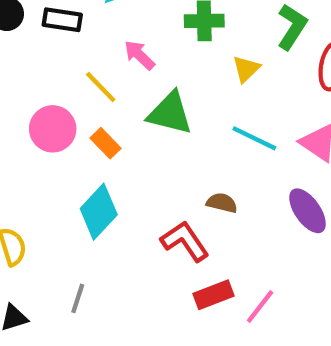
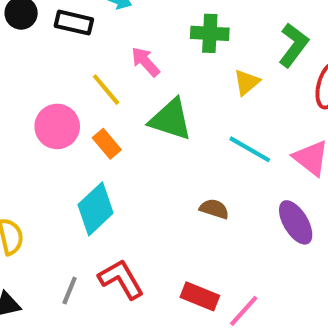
red L-shape: (185, 241) -> (121, 279), moved
red rectangle: (214, 295) -> (200, 296), turned 39

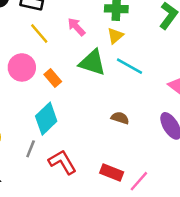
yellow triangle: (247, 82) -> (115, 36), moved
yellow line: (106, 90) -> (39, 34), moved
cyan line: (250, 149) -> (129, 66), moved
gray line: (70, 291) -> (31, 149), moved

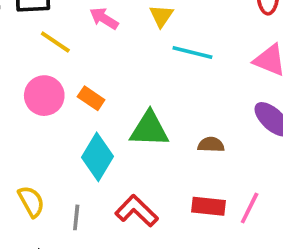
green triangle: (92, 63) -> (149, 129), moved
brown semicircle: (120, 118) -> (211, 145), moved
gray line: (31, 149) -> (76, 217), moved

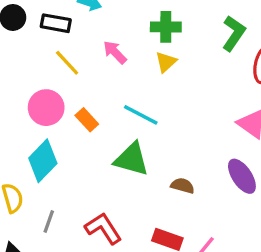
cyan line: (192, 52) -> (141, 115), moved
cyan diamond: (97, 157) -> (43, 161), moved

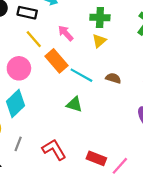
orange rectangle: (87, 120) -> (57, 61), moved, size x1.5
green triangle: (132, 159) -> (74, 104), size x0.7
brown semicircle: (183, 186) -> (113, 78), moved

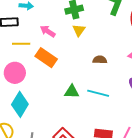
yellow line: (34, 39) -> (21, 44), turned -36
cyan line: (81, 75) -> (98, 93), moved

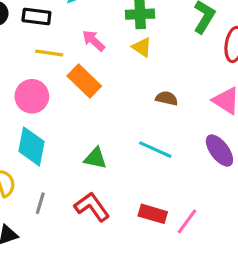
yellow triangle: (79, 30) -> (142, 47), turned -40
green triangle: (72, 92) -> (95, 158), moved
cyan diamond: (20, 104) -> (31, 146), turned -30

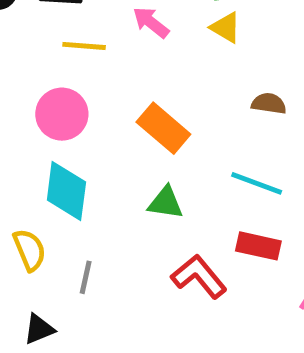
orange rectangle: (84, 81) -> (163, 128), moved
red L-shape: (92, 207) -> (199, 277), moved
red rectangle: (153, 214) -> (258, 246), moved

